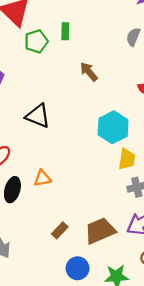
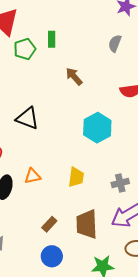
yellow trapezoid: (127, 159) -> (76, 177), moved
brown trapezoid: (100, 231) -> (87, 224), turned -68
blue circle: (78, 268) -> (52, 256), moved

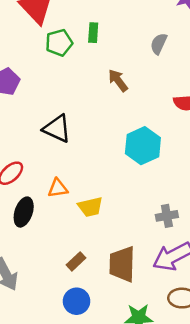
gray semicircle: (115, 43) -> (159, 44), moved
orange triangle: (32, 176) -> (58, 188), moved
yellow trapezoid: (76, 177) -> (90, 207), moved, turned 65

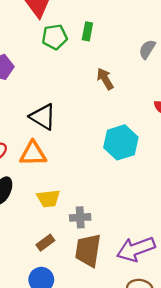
orange triangle: (58, 188) -> (33, 154), moved, size x1.4
yellow trapezoid: (90, 207) -> (48, 199), moved
gray cross: (167, 216) -> (80, 217), moved

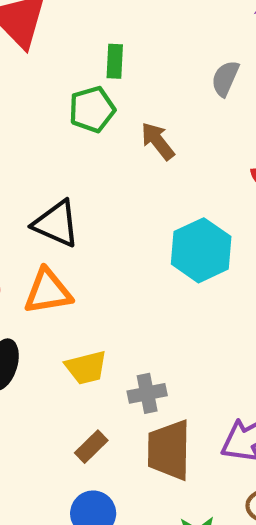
green pentagon: (55, 37) -> (92, 109), moved

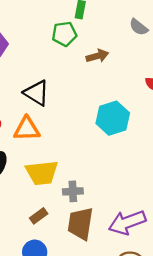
gray semicircle: (225, 78) -> (139, 27), turned -84
brown arrow: (158, 141) -> (97, 56), turned 105
yellow trapezoid: (86, 368) -> (42, 173), size x1.4

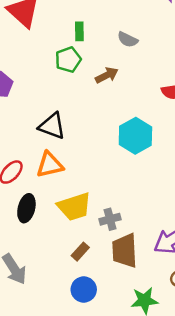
gray semicircle: (139, 27) -> (128, 39), moved

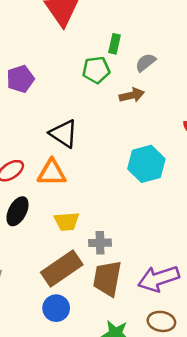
gray semicircle: (128, 39) -> (146, 63), moved, turned 102
yellow trapezoid: (74, 207) -> (67, 221), size x0.7
brown rectangle: (80, 252) -> (62, 269), size x2.0

